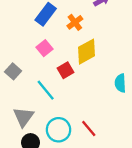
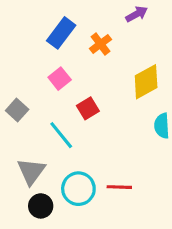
yellow diamond: (86, 52) -> (146, 82), moved
red line: (89, 129) -> (119, 187), turned -48

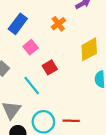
blue rectangle: (61, 33) -> (18, 24), moved

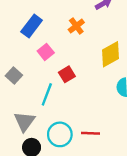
cyan line: (32, 86) -> (47, 94), turned 60

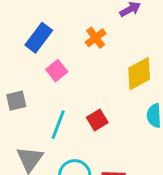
red square: (67, 74) -> (97, 120), moved
gray square: (14, 76) -> (16, 101), turned 35

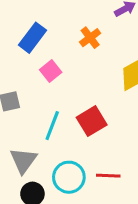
red square: (97, 120) -> (92, 121), size x1.4

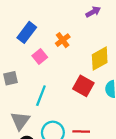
orange cross: (90, 38) -> (63, 40), moved
red square: (92, 121) -> (83, 86), moved, turned -30

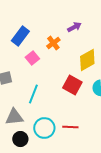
purple arrow: (93, 12) -> (74, 27), moved
gray triangle: (20, 121) -> (14, 117), turned 48

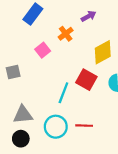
blue rectangle: (20, 36) -> (33, 14), moved
cyan line: (33, 94) -> (63, 93), moved
black circle: (20, 139) -> (21, 139), moved

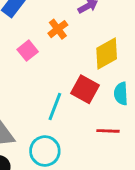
red line: (84, 126) -> (108, 131), moved

